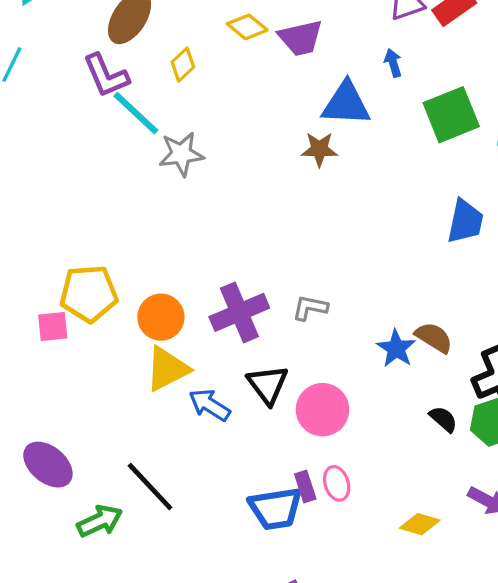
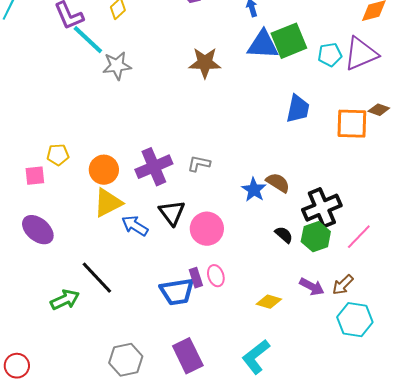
blue triangle: (346, 104) -> (263, 45), moved
brown star: (319, 149) -> (205, 63), size x1.4
yellow pentagon: (89, 294) -> (58, 155), size x0.6
purple ellipse: (48, 465) -> (38, 230), moved

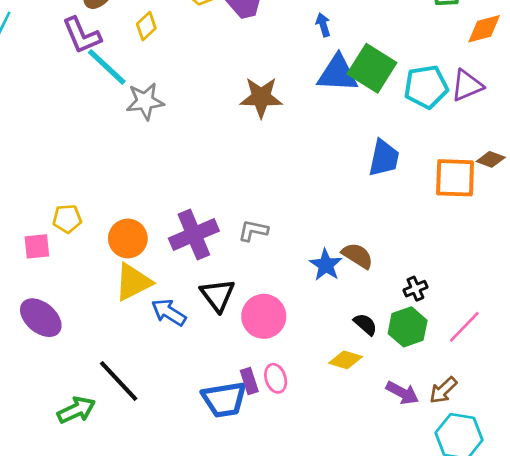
green square: (289, 41) -> (372, 68), turned -36
purple triangle: (361, 54) -> (467, 85), size x0.7
cyan pentagon: (330, 55) -> (426, 87), size x1.4
black cross: (322, 208) -> (415, 289), size x0.5
yellow diamond: (269, 302) -> (346, 360), moved

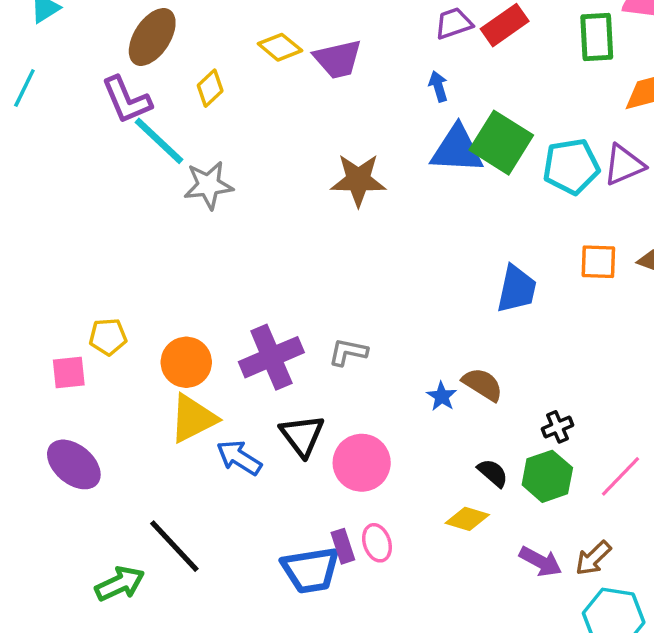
blue trapezoid: (384, 158) -> (517, 289), moved
orange square: (455, 178) -> (598, 262), moved, size x0.7
blue star: (326, 265) -> (442, 396), size x0.7

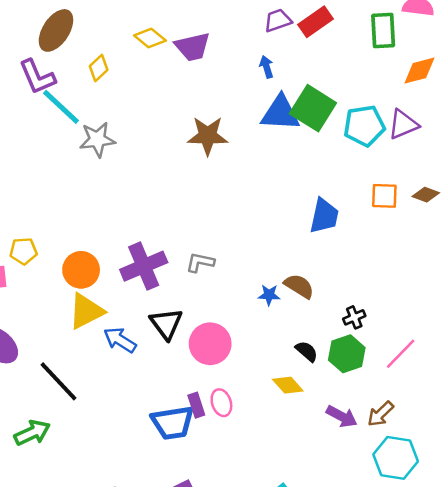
blue star: (442, 396) -> (269, 295), turned -30
yellow diamond: (467, 519) -> (288, 385), turned 32
black line: (174, 546) -> (58, 381), moved

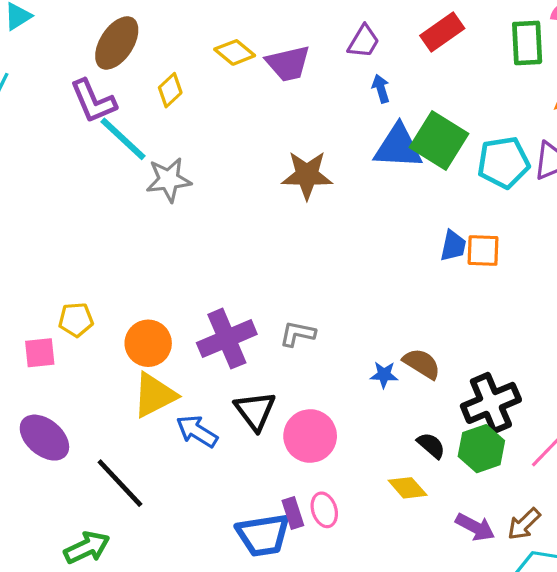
purple trapezoid: (278, 20) -> (364, 41), moved, turned 140
orange square: (384, 196) -> (483, 250), moved
blue trapezoid: (324, 216) -> (453, 246), moved, size x0.7
black cross: (354, 317) -> (491, 403), size x2.0

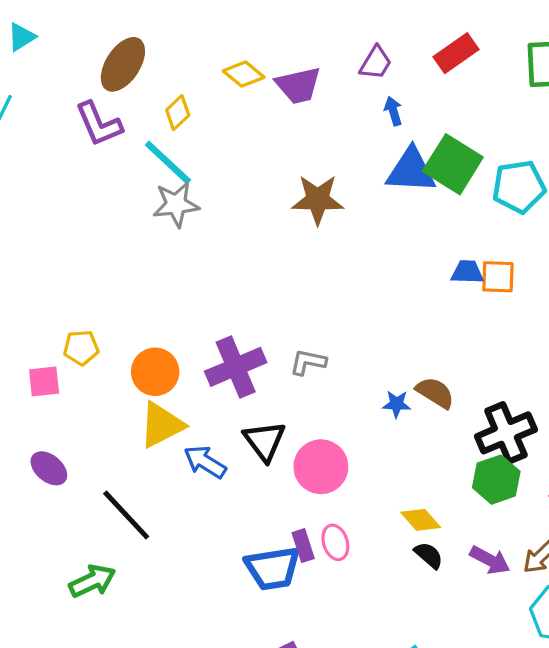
cyan line: (123, 139) -> (168, 163), moved
blue trapezoid: (453, 246) -> (467, 272), turned -100
purple ellipse: (44, 438) -> (49, 468), size x0.7
black semicircle: (431, 445) -> (429, 555), moved

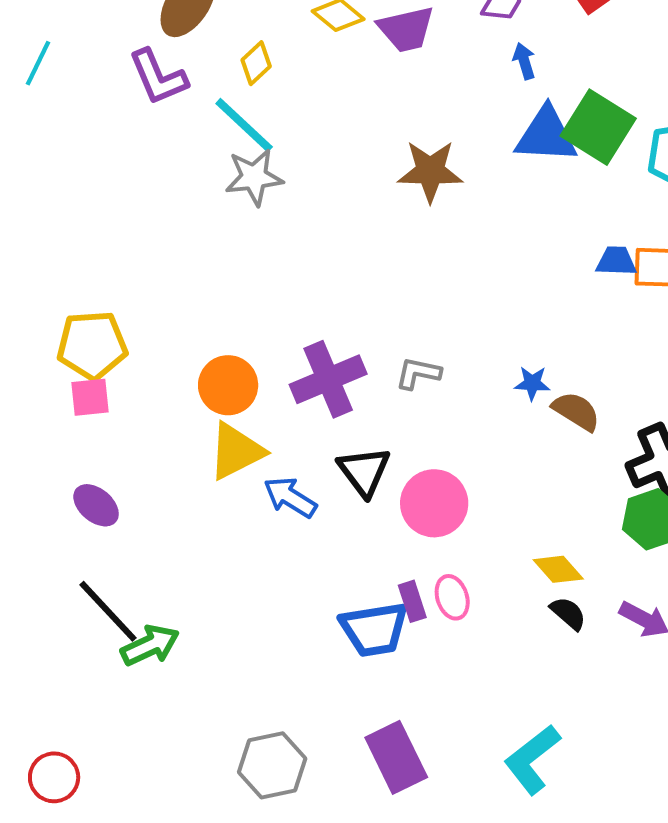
yellow pentagon: (81, 348) -> (92, 345), moved, size x1.6
blue star: (397, 404) -> (532, 383), moved
black line: (126, 515) -> (108, 611), moved

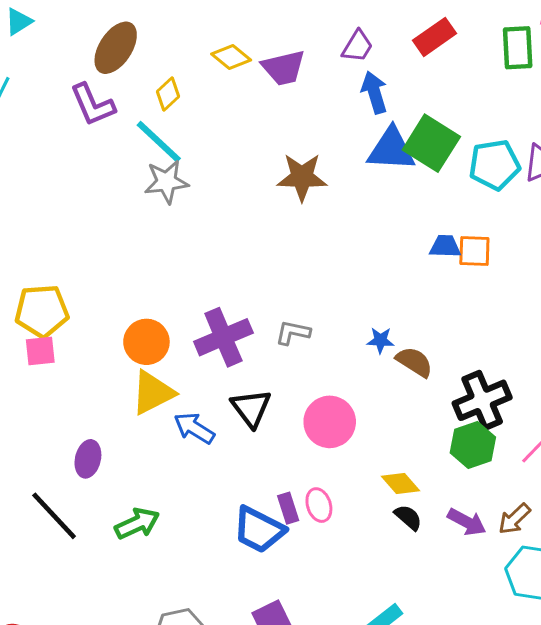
blue arrow: (524, 61) -> (374, 92), size x1.5
pink circle: (434, 503) -> (330, 422), moved
purple ellipse: (96, 505) -> (88, 459), moved, turned 63
blue trapezoid: (374, 629) -> (259, 530), turned 36
green arrow: (150, 645) -> (137, 524), moved

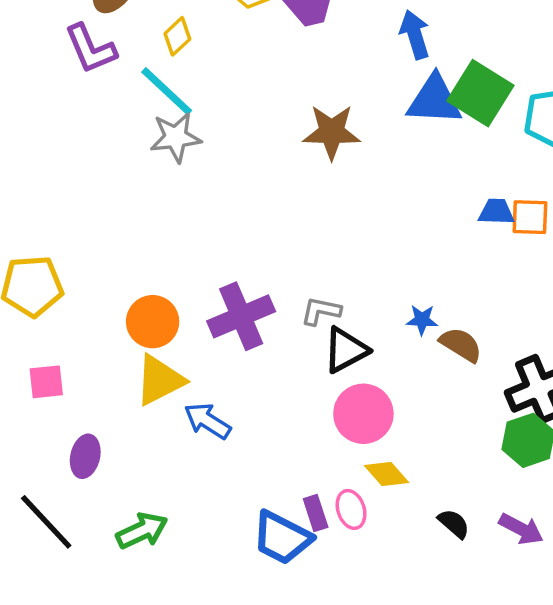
pink square: (40, 351) -> (46, 382), moved
black triangle: (251, 408) -> (346, 350), moved, turned 39
yellow diamond: (401, 483) -> (386, 474), moved

